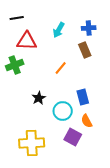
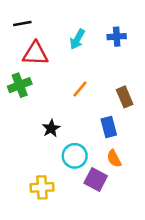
brown rectangle: (85, 50) -> (125, 97), moved
cyan circle: (63, 111) -> (75, 156), moved
yellow cross: (32, 143) -> (42, 187), size x0.7

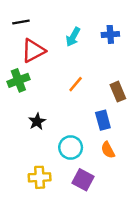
red triangle: (35, 54) -> (33, 51), turned -30
black star: (51, 128) -> (37, 121), moved
purple square: (96, 179) -> (83, 180), moved

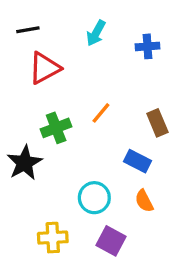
cyan arrow: (73, 37) -> (96, 33), moved
green cross: (18, 80) -> (56, 128), moved
blue rectangle: (103, 120) -> (138, 161), turned -48
black star: (37, 121) -> (25, 163), moved, size x1.5

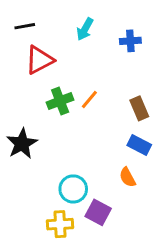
green cross: (56, 128) -> (60, 101), moved
blue rectangle: (138, 161) -> (139, 145), moved
cyan circle: (94, 198) -> (73, 189), moved
yellow cross: (53, 238) -> (60, 224), moved

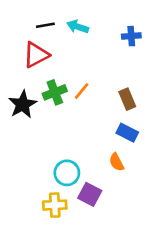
black line: (25, 26) -> (45, 25), moved
cyan arrow: (85, 29) -> (78, 27), turned 80
blue cross: (130, 41) -> (131, 36), moved
black star: (22, 144) -> (23, 104), moved

